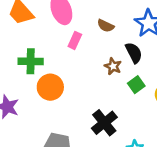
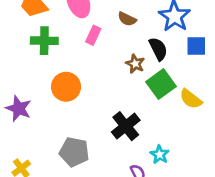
green cross: (31, 61) -> (44, 41), moved
green square: (136, 85) -> (161, 84), size x1.5

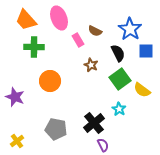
pink rectangle: (93, 35) -> (78, 40), moved, turned -56
brown star: (135, 64) -> (91, 65), moved
black cross: (126, 126) -> (94, 123), moved
cyan star: (160, 155) -> (119, 109), moved

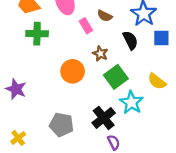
green square: (120, 79) -> (116, 77), moved
orange circle: (50, 81) -> (73, 71), moved
cyan star: (119, 109) -> (131, 102), size x1.5

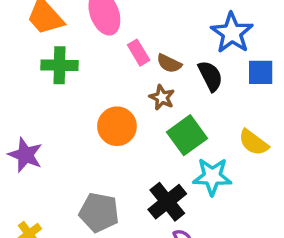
brown semicircle: (105, 16) -> (169, 63), moved
cyan star: (131, 102) -> (212, 177), turned -30

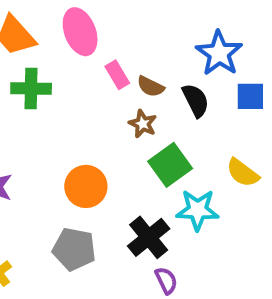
orange circle: (117, 126) -> (86, 186), moved

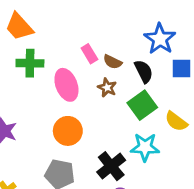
pink ellipse: (80, 32) -> (66, 85), moved
green square: (170, 165) -> (142, 105), moved

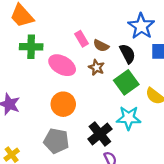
pink ellipse: (66, 85) -> (62, 65), turned -40

